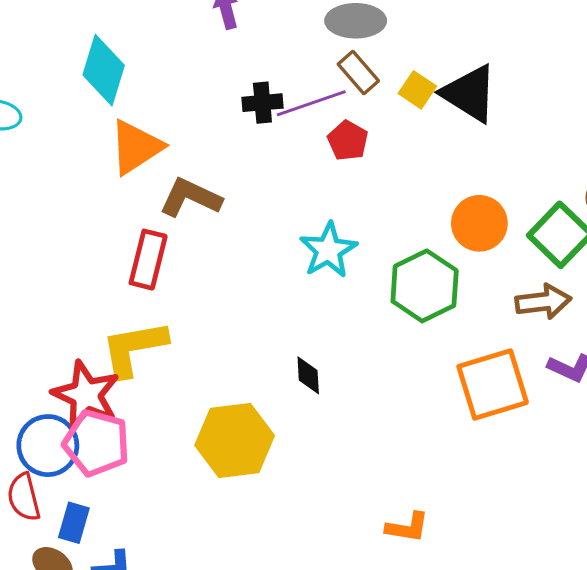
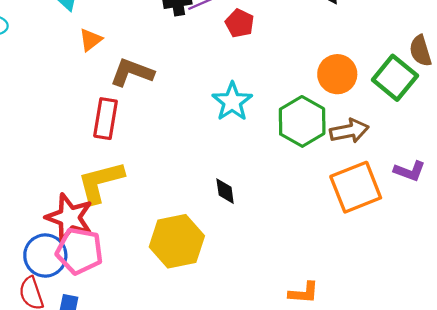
orange triangle: (136, 147) -> (91, 40), size x0.6
brown arrow: (543, 302) -> (349, 131), moved

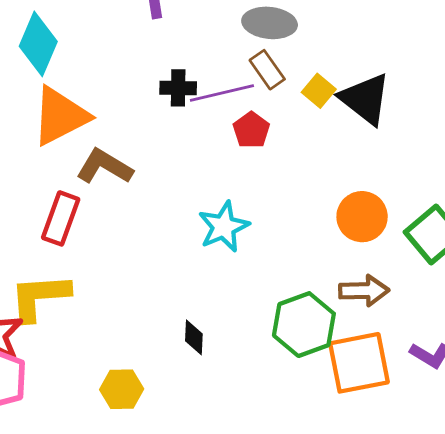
orange triangle: (91, 40) -> (60, 116), size x2.0
green hexagon: (302, 121) -> (304, 325), moved
yellow hexagon: (177, 241) -> (122, 389), size x0.6

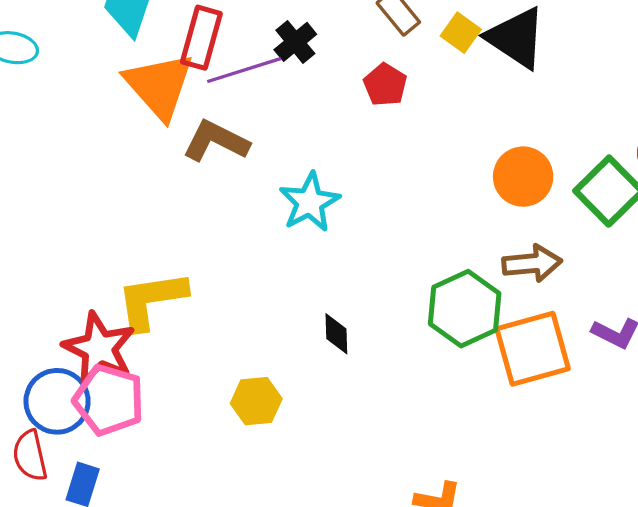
black cross: (178, 88) -> (295, 42), turned -36
purple line: (222, 93) -> (244, 70), moved
orange triangle: (60, 116) -> (159, 86), turned -40
red rectangle: (61, 218) -> (201, 38), moved
cyan star: (224, 227) -> (310, 202), moved

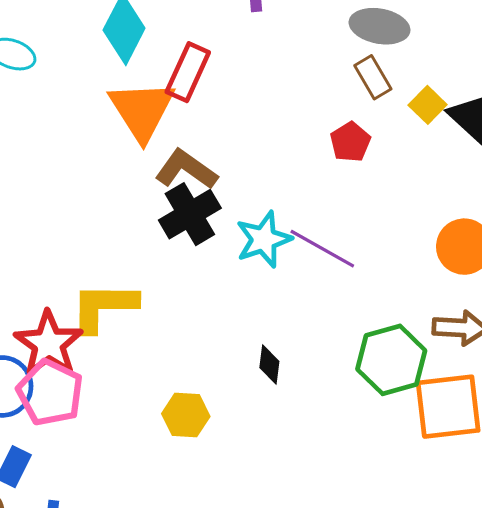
black cross: (295, 42) -> (190, 214), moved, size x1.5
purple line: (244, 70) -> (322, 249), moved, turned 38

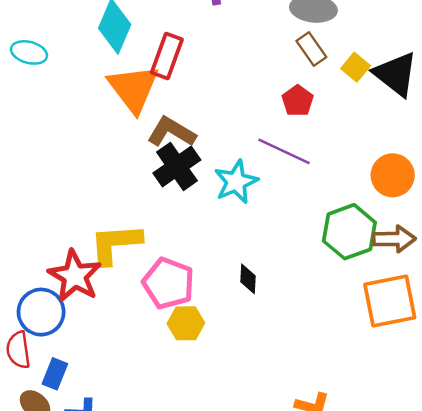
purple line: (322, 249) -> (284, 151), moved
green hexagon: (391, 360) -> (349, 232), moved
pink pentagon: (50, 393) -> (168, 283), moved

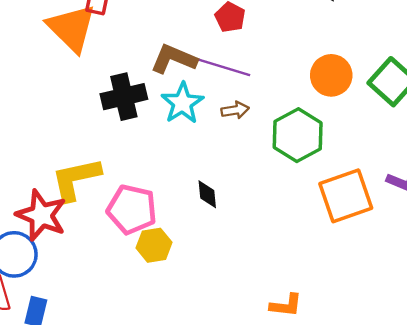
brown L-shape: (171, 132) -> (174, 59), moved
black cross: (177, 166) -> (124, 97), turned 30
brown arrow: (394, 239) -> (235, 110), moved, size x0.7

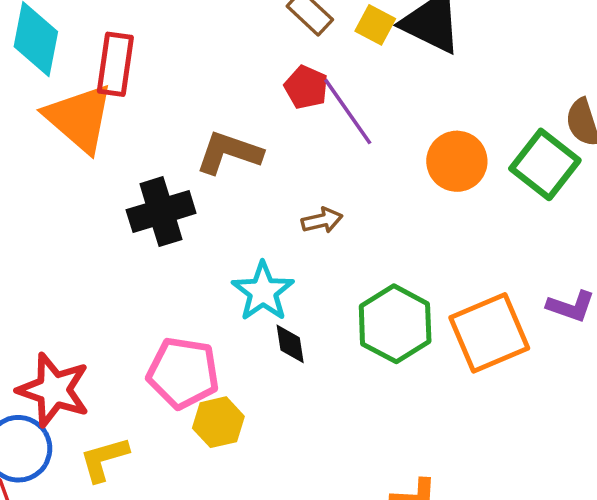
purple line: (224, 67) -> (348, 112), moved, turned 42
cyan star: (182, 103) -> (263, 292), moved
green hexagon: (298, 135) -> (395, 324), moved
yellow L-shape: (76, 179) -> (104, 459), moved, size x0.7

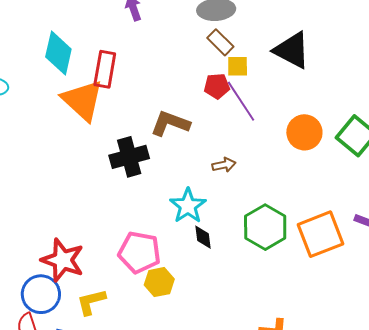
yellow square: (375, 25) -> (238, 66), moved, turned -30
red pentagon: (306, 87) -> (217, 86), turned -30

